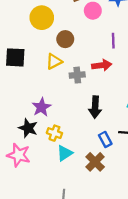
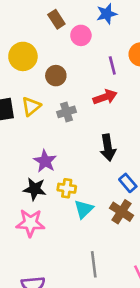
yellow triangle: (54, 61) -> (31, 106), moved
gray cross: (77, 75) -> (66, 112), moved

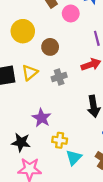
black star: (35, 189) -> (21, 142), moved

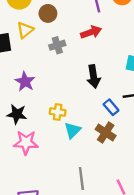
yellow triangle: (30, 73) -> (25, 30), moved
purple star: (42, 118) -> (25, 82), moved

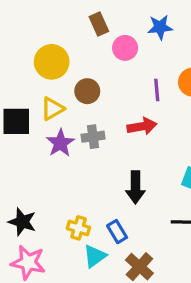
purple star: (25, 82) -> (60, 143), moved
blue rectangle: (111, 107) -> (117, 232), moved

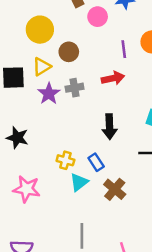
black star: (22, 222) -> (17, 138), moved

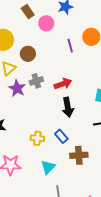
red arrow: (113, 78) -> (63, 84), moved
cyan triangle: (79, 182) -> (48, 167), moved
brown cross: (115, 189) -> (79, 155), turned -36

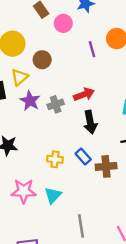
gray cross: (36, 81) -> (56, 104), moved
brown cross: (79, 155) -> (106, 166), moved
cyan triangle: (48, 167) -> (53, 195), moved

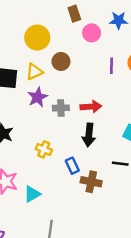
yellow cross: (55, 159) -> (44, 149), moved

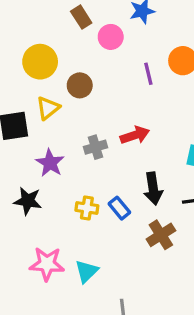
purple star: (38, 97) -> (50, 163), moved
black arrow: (89, 135) -> (153, 189), moved
blue rectangle: (72, 166) -> (119, 208), moved
brown cross: (91, 182) -> (161, 235), turned -30

